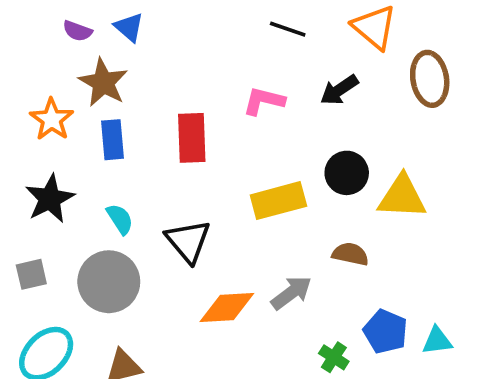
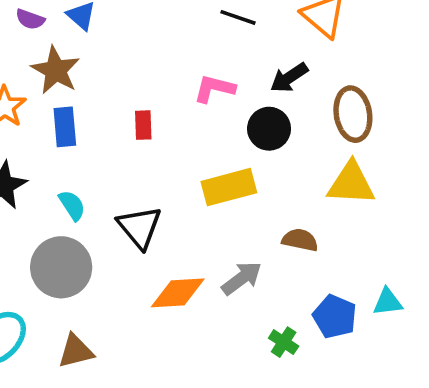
brown ellipse: (430, 79) -> (353, 114), moved
red rectangle: (192, 138) -> (143, 125), size x0.6
black circle: (347, 173) -> (269, 129), moved
cyan triangle: (437, 341) -> (388, 302), moved

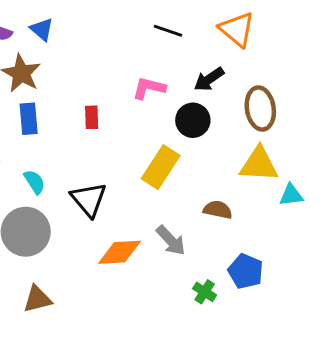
yellow rectangle: (229, 187) -> (161, 167), turned -42
gray arrow: (242, 278) -> (171, 240), turned 84
cyan triangle: (388, 302) -> (291, 195), moved

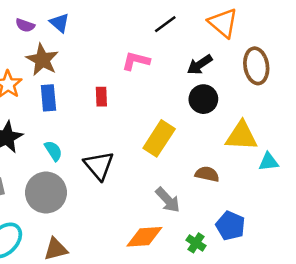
black line: (168, 31) -> (165, 24), turned -55
pink L-shape: (149, 88) -> (136, 61), moved
brown ellipse: (260, 109) -> (256, 66), moved
black circle: (193, 120) -> (203, 99), moved
orange diamond: (120, 252) -> (144, 237), moved

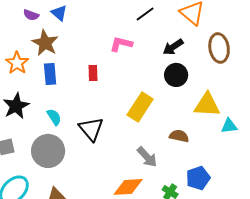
blue pentagon: (230, 226) -> (198, 178), turned 30

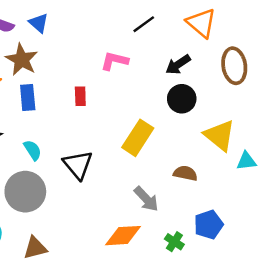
yellow triangle: (207, 105) -> (220, 135), turned 36

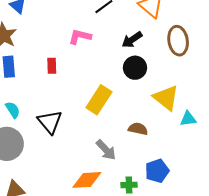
green cross: (174, 242) -> (129, 185), turned -35

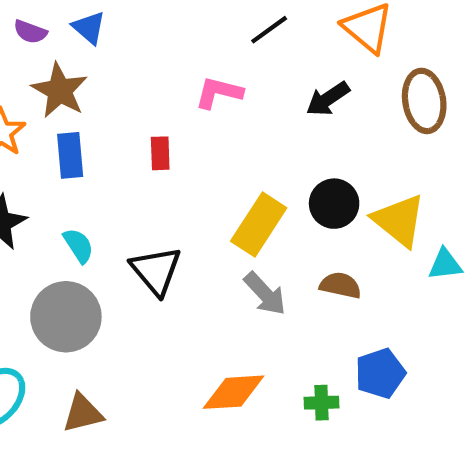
black circle: (135, 68) -> (334, 204), moved
gray arrow: (106, 150) -> (265, 294), moved

